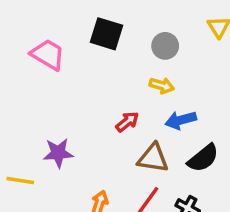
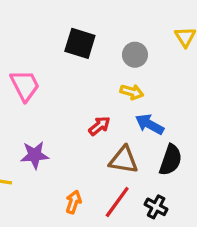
pink trapezoid: (48, 55) -> (25, 85), moved, turned 32
blue arrow: (181, 120) -> (150, 124), turned 44
black semicircle: (203, 158) -> (171, 160), turned -32

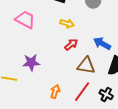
pink trapezoid: (25, 85) -> (25, 20), turned -35
yellow arrow: (132, 92) -> (67, 24), moved

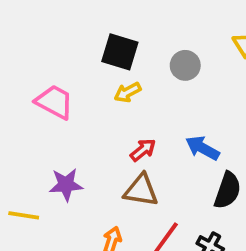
yellow arrow: (67, 24) -> (128, 92), moved, turned 136
brown triangle: (86, 66) -> (141, 190), moved

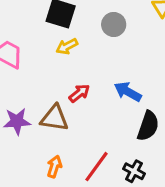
brown triangle: (141, 190) -> (54, 118), moved

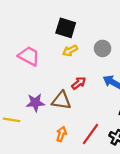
gray circle: (114, 24) -> (103, 48), moved

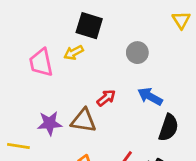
yellow arrow: (70, 51) -> (74, 53), moved
pink trapezoid: (29, 56) -> (41, 62), turned -130

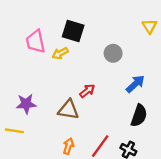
pink trapezoid: (41, 62) -> (36, 42), moved
blue arrow: (150, 96) -> (135, 84), moved, turned 108
purple star: (50, 123) -> (26, 104), moved

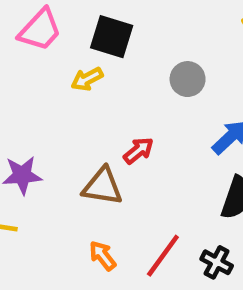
pink trapezoid: (36, 42) -> (40, 30), moved, turned -125
orange arrow: (68, 146) -> (103, 256), turned -56

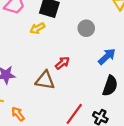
orange arrow: (103, 256) -> (18, 114), moved

